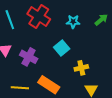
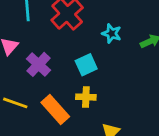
yellow cross: (81, 68) -> (86, 97), moved

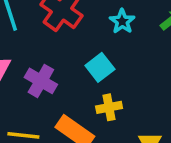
cyan star: (112, 33) -> (122, 21), turned 30

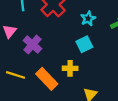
cyan square: (100, 67) -> (84, 44), moved

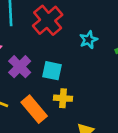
cyan square: (84, 44) -> (52, 71), moved, turned 35

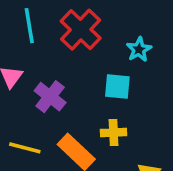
cyan square: (52, 71) -> (117, 86), moved

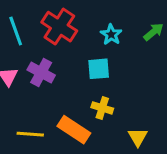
purple cross: (50, 97) -> (41, 73), moved
yellow cross: (114, 133) -> (102, 108), turned 30

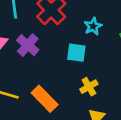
yellow cross: (102, 108) -> (89, 87), moved, turned 30

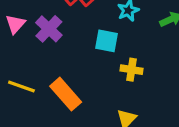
yellow cross: (89, 87) -> (132, 70), moved, turned 36

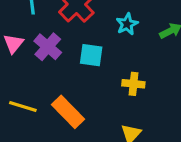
cyan square: (107, 41) -> (91, 55), moved

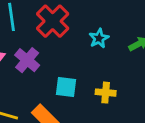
cyan square: (91, 55) -> (66, 87), moved

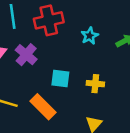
red cross: (53, 21) -> (49, 20), turned 32

